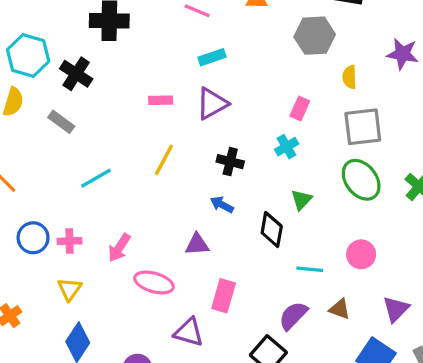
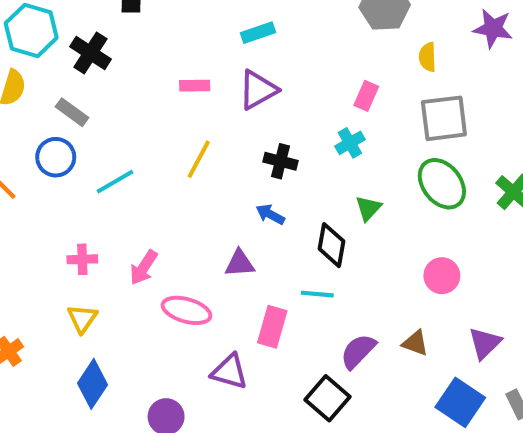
blue circle: (33, 238) -> (56, 157), moved
cyan line: (310, 269) -> (317, 294), moved

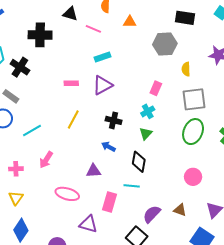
green ellipse: (442, 184) -> (193, 132), turned 60
green triangle: (368, 208) -> (146, 134), moved
pink arrow: (144, 267) -> (46, 160), moved

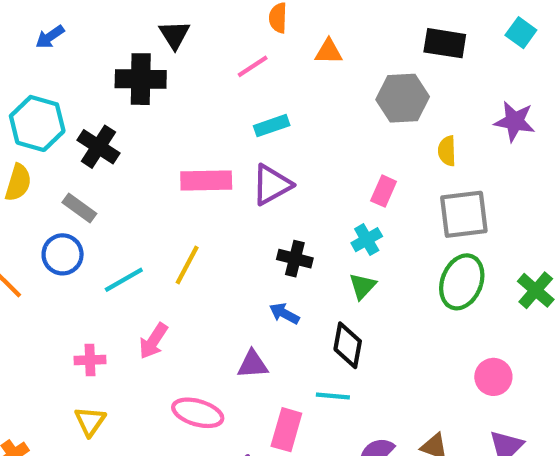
black triangle: (70, 14) -> (174, 35), moved, turned 42
pink line: (93, 29) -> (253, 66), turned -56
pink rectangle: (71, 83) -> (206, 180), size x1.6
yellow line: (73, 119) -> (187, 265), moved
pink circle: (193, 177) -> (493, 377), moved

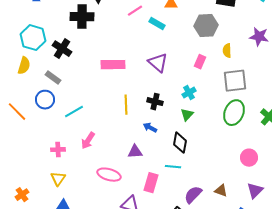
cyan rectangle: (272, 126) -> (157, 24), moved, turned 49
purple triangle: (272, 185) -> (158, 63), moved, turned -50
pink rectangle: (384, 191) -> (200, 62), moved
yellow line: (187, 265) -> (126, 105), moved, turned -30

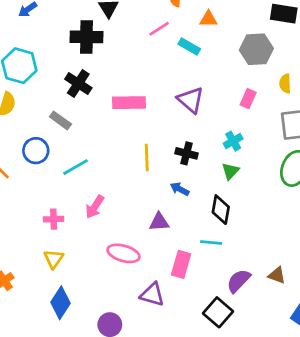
black cross: (62, 49) -> (78, 83), moved
gray rectangle: (53, 78) -> (60, 120), moved

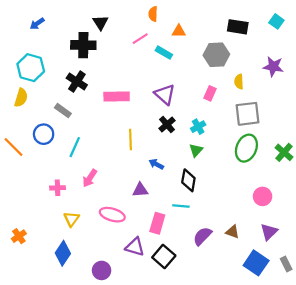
black cross: (187, 153) -> (167, 124), moved, turned 35
cyan line: (76, 167) -> (75, 147), turned -36
yellow triangle: (54, 259) -> (71, 219), moved
black square: (218, 312) -> (164, 256), moved

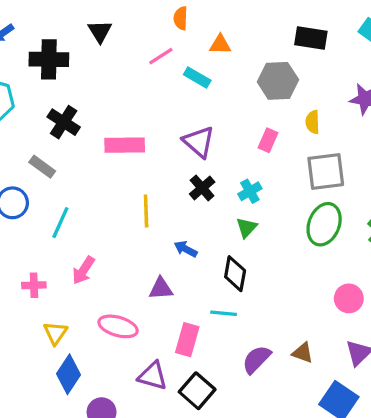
black cross: (83, 45) -> (49, 59), moved
blue diamond: (63, 253) -> (69, 374), moved

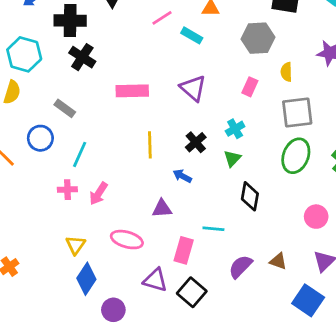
black cross: (64, 122) -> (82, 57), moved
black cross: (202, 188) -> (196, 142), moved
black diamond: (235, 274) -> (250, 196), moved
pink cross: (34, 285) -> (67, 190), moved

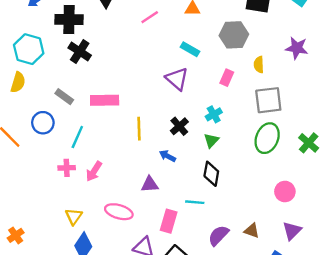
cyan rectangle: (192, 35) -> (190, 49), moved
pink rectangle: (132, 91) -> (105, 100), moved
black diamond: (250, 196) -> (211, 174), moved

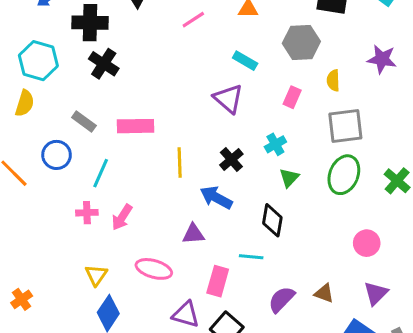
green triangle: (211, 141) -> (289, 178), moved
blue arrow: (167, 156) -> (216, 197), size x1.5

